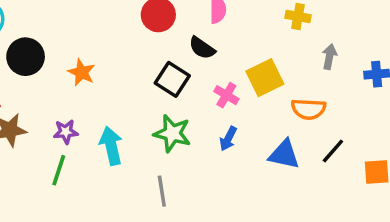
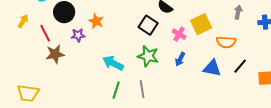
purple star: (66, 132) -> (78, 35), moved
cyan arrow: (111, 146) -> (113, 63), turned -50
green line: (59, 170) -> (116, 90), moved

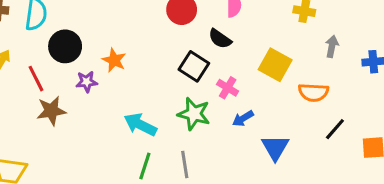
yellow square: (201, 24) -> (275, 65), turned -35
pink cross: (179, 34) -> (228, 88), moved
blue arrow: (180, 59) -> (243, 118), turned 32
blue triangle: (212, 68) -> (275, 148), moved, turned 48

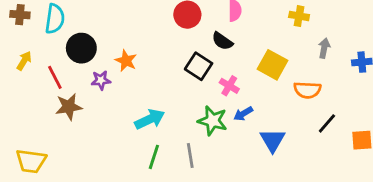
green star: (194, 114) -> (212, 121), moved
cyan arrow: (140, 125) -> (150, 119), turned 128

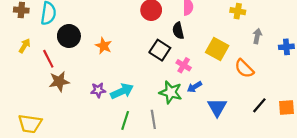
black semicircle: (222, 41) -> (178, 31), turned 42
purple star: (101, 80) -> (98, 90), moved
orange semicircle: (307, 90) -> (244, 68), turned 42
black line: (327, 123) -> (259, 105), moved

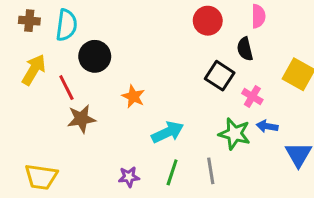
yellow arrow: (25, 46) -> (34, 70), size x1.5
orange star: (104, 46) -> (133, 97), moved
blue arrow: (194, 87) -> (267, 126), turned 40
purple star: (98, 90) -> (129, 177), moved

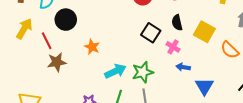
black semicircle: (245, 49) -> (177, 23), moved
green star: (235, 134) -> (143, 72), moved, turned -30

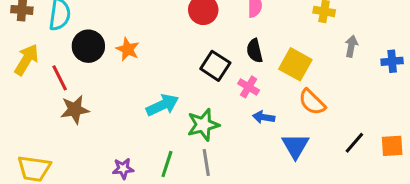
orange star: (92, 47) -> (128, 49), moved
orange semicircle: (230, 50) -> (312, 102), moved
cyan arrow: (115, 71) -> (162, 105), moved

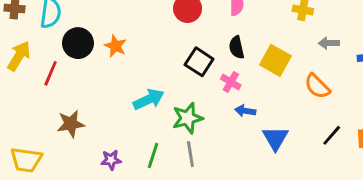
gray arrow: (351, 46) -> (329, 43), turned -102
red line: (60, 78) -> (51, 73), turned 50
orange semicircle: (312, 102) -> (317, 86), moved
brown star: (75, 110) -> (71, 124), moved

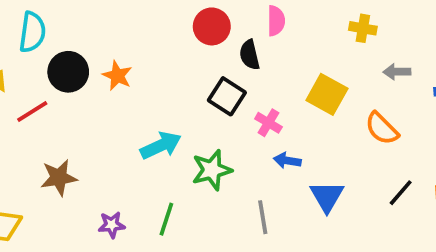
black semicircle: (237, 47) -> (250, 55), moved
red line: (51, 73) -> (32, 111), turned 35
gray line: (190, 154) -> (263, 217), moved

